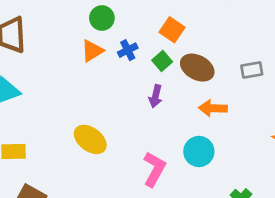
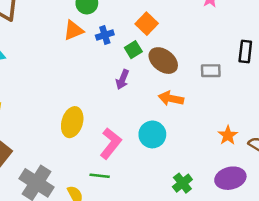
yellow ellipse: (90, 139) -> (72, 122), moved, turned 60

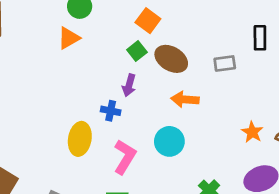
blue cross: (105, 35) -> (111, 111), moved, turned 36

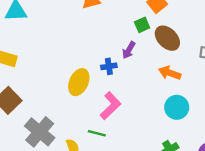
blue cross: (111, 111) -> (109, 66), turned -35
cyan circle: (169, 141) -> (177, 107), moved

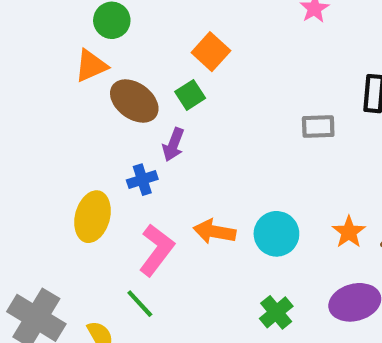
brown ellipse: (167, 38) -> (134, 101), moved
orange arrow: (170, 73) -> (214, 232), moved
green line: (97, 133) -> (140, 304), turned 42

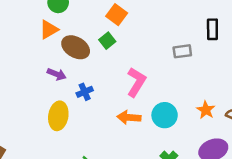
purple arrow: (173, 145) -> (57, 74), moved, turned -84
pink L-shape: (156, 250) -> (136, 82), moved

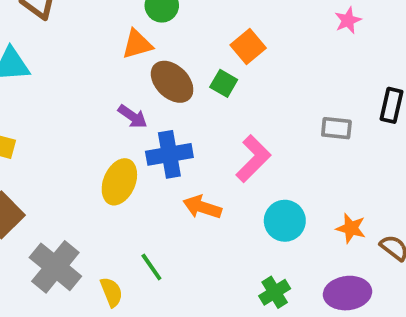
green square: (107, 41) -> (224, 83), turned -35
blue cross: (85, 92) -> (169, 154), size x1.6
orange star: (206, 110) -> (351, 228), turned -30
orange arrow: (129, 117) -> (202, 207), moved

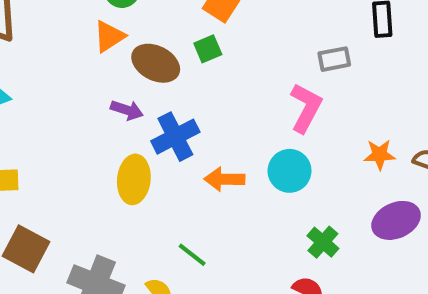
green square: (224, 83) -> (208, 49), turned -36
pink L-shape: (253, 159) -> (306, 108), moved
cyan circle: (285, 221) -> (290, 171), moved

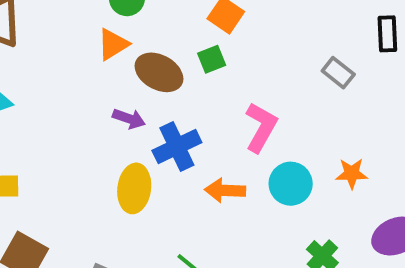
gray rectangle: (334, 59) -> (338, 73), turned 48
pink L-shape: (306, 108) -> (261, 127), moved
orange star: (380, 155) -> (352, 174), moved

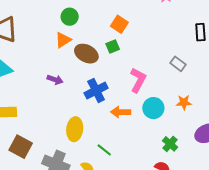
gray rectangle: (338, 73) -> (178, 64), moved
purple arrow: (129, 119) -> (55, 80), moved
yellow ellipse: (134, 188) -> (75, 129), moved

